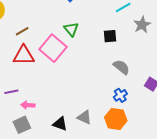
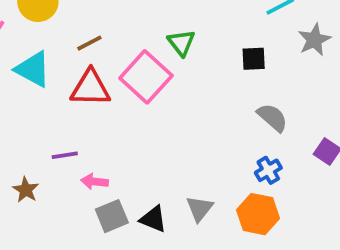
gray triangle: (84, 117) -> (200, 209), turned 42
gray square: (22, 125) -> (112, 216), moved

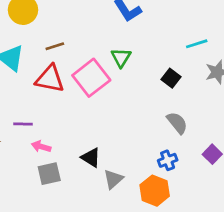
black square: (254, 59) -> (171, 78), turned 30
black triangle: (153, 219) -> (91, 157), moved

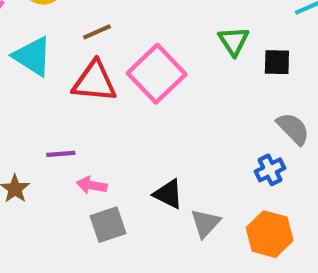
green triangle: (121, 58) -> (234, 41), moved
black square: (171, 78) -> (277, 62), turned -30
blue cross: (168, 160) -> (270, 170), moved

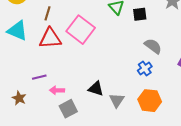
brown line: (97, 32) -> (48, 13), turned -40

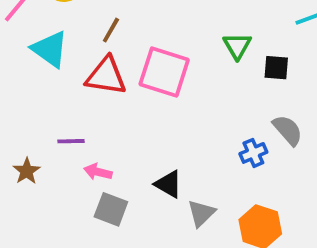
pink square: (81, 30) -> (164, 72), turned -32
blue cross: (145, 69) -> (253, 153), moved
gray square: (68, 109) -> (111, 209), turned 36

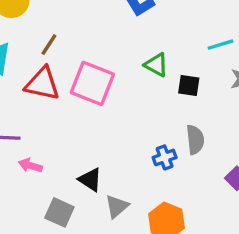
green triangle: (237, 46) -> (156, 65), turned -35
gray semicircle: (288, 130) -> (195, 140), turned 32
gray square: (111, 209) -> (59, 212), moved

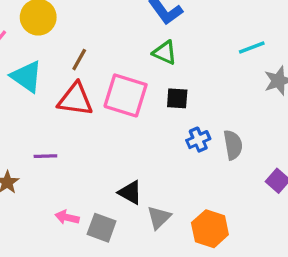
green triangle: (156, 65) -> (165, 53), moved
black square: (189, 86) -> (177, 98), moved
blue cross: (165, 157) -> (198, 140), moved
pink arrow: (30, 165) -> (67, 217), moved

